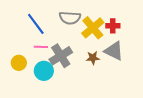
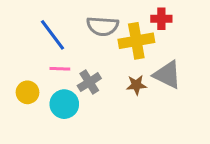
red cross: (113, 26) -> (161, 19), moved
yellow cross: (93, 28) -> (136, 41), turned 30
gray cross: (61, 56) -> (89, 82), size x0.7

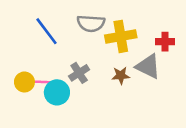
red cross: (161, 19) -> (165, 42), moved
pink line: (60, 69) -> (44, 82), moved

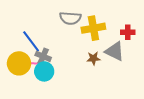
blue line: (47, 31) -> (31, 41), moved
gray cross: (79, 73) -> (43, 56), moved, turned -35
yellow circle: (24, 82) -> (19, 63), size x1.5

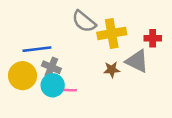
gray semicircle: (70, 18) -> (84, 21), turned 35
blue line: (31, 41) -> (37, 49), turned -60
pink line: (34, 63) -> (68, 90), moved

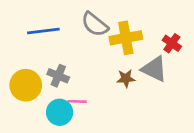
red cross: (153, 38) -> (172, 43), turned 35
blue line: (37, 49) -> (43, 31), moved
cyan circle: (53, 85) -> (60, 112), moved

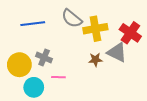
red cross: (172, 43) -> (130, 33), size x1.5
cyan circle: (60, 112) -> (34, 87), moved

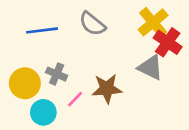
yellow cross: (95, 29) -> (153, 22), moved, turned -30
brown star: (95, 60) -> (107, 89), moved, size x1.6
pink line: (58, 77) -> (75, 99), turned -48

